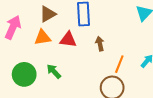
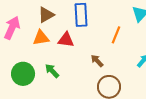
brown arrow: (100, 44) -> (97, 61), moved, turned -32
orange line: (119, 64) -> (116, 35), moved

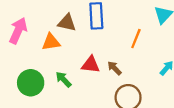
brown triangle: (46, 15) -> (67, 23), moved, turned 42
red triangle: (66, 40) -> (91, 65), moved

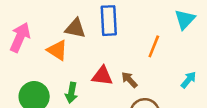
orange triangle: (51, 42) -> (57, 50), turned 42
green arrow: (63, 79) -> (71, 93), turned -126

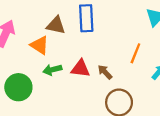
orange line: (154, 46) -> (135, 53), moved
green arrow: (71, 93) -> (52, 70), moved, turned 66

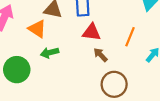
red triangle: (80, 69) -> (91, 32), moved

